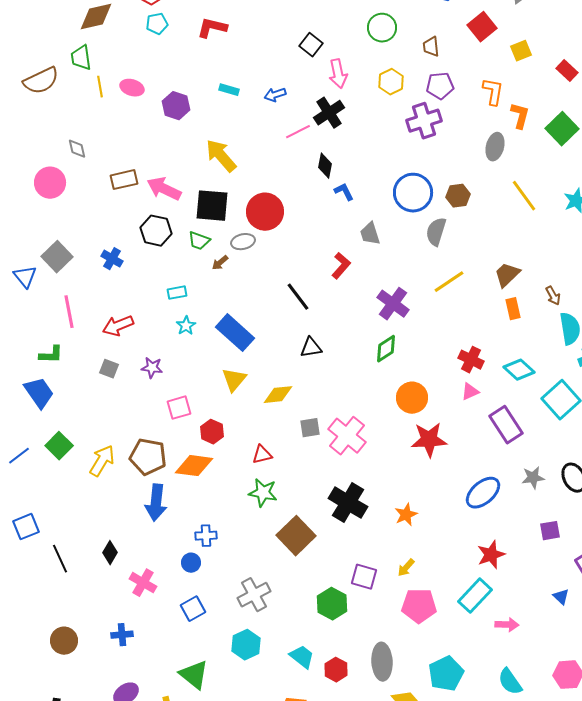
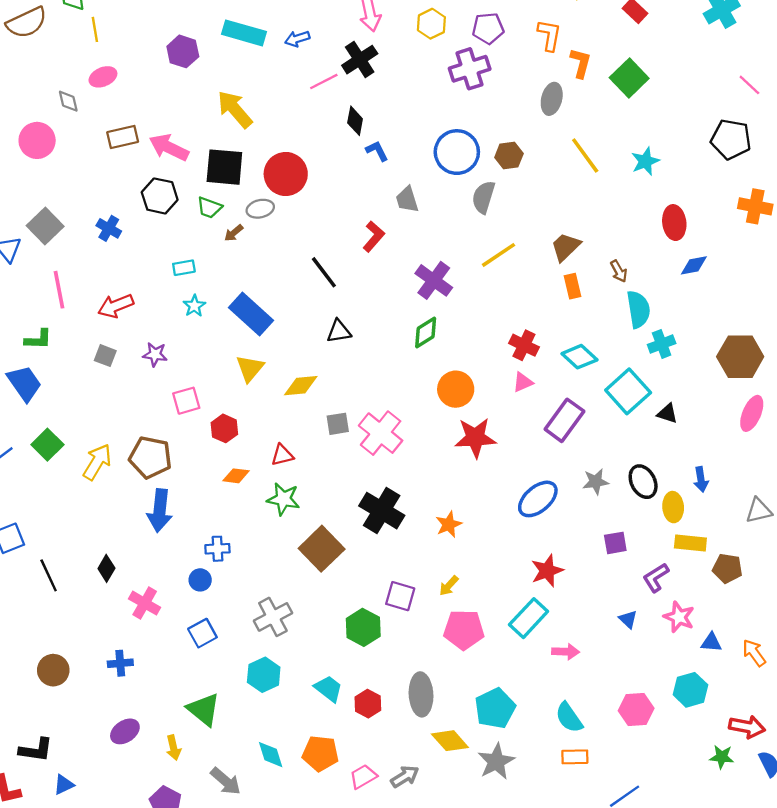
pink ellipse: (132, 88) -> (103, 77), moved, turned -40
cyan rectangle: (229, 90) -> (244, 33), size x1.8
purple rectangle: (506, 425) -> (564, 420), turned 69
orange diamond: (194, 466) -> (236, 476), moved, size x0.6

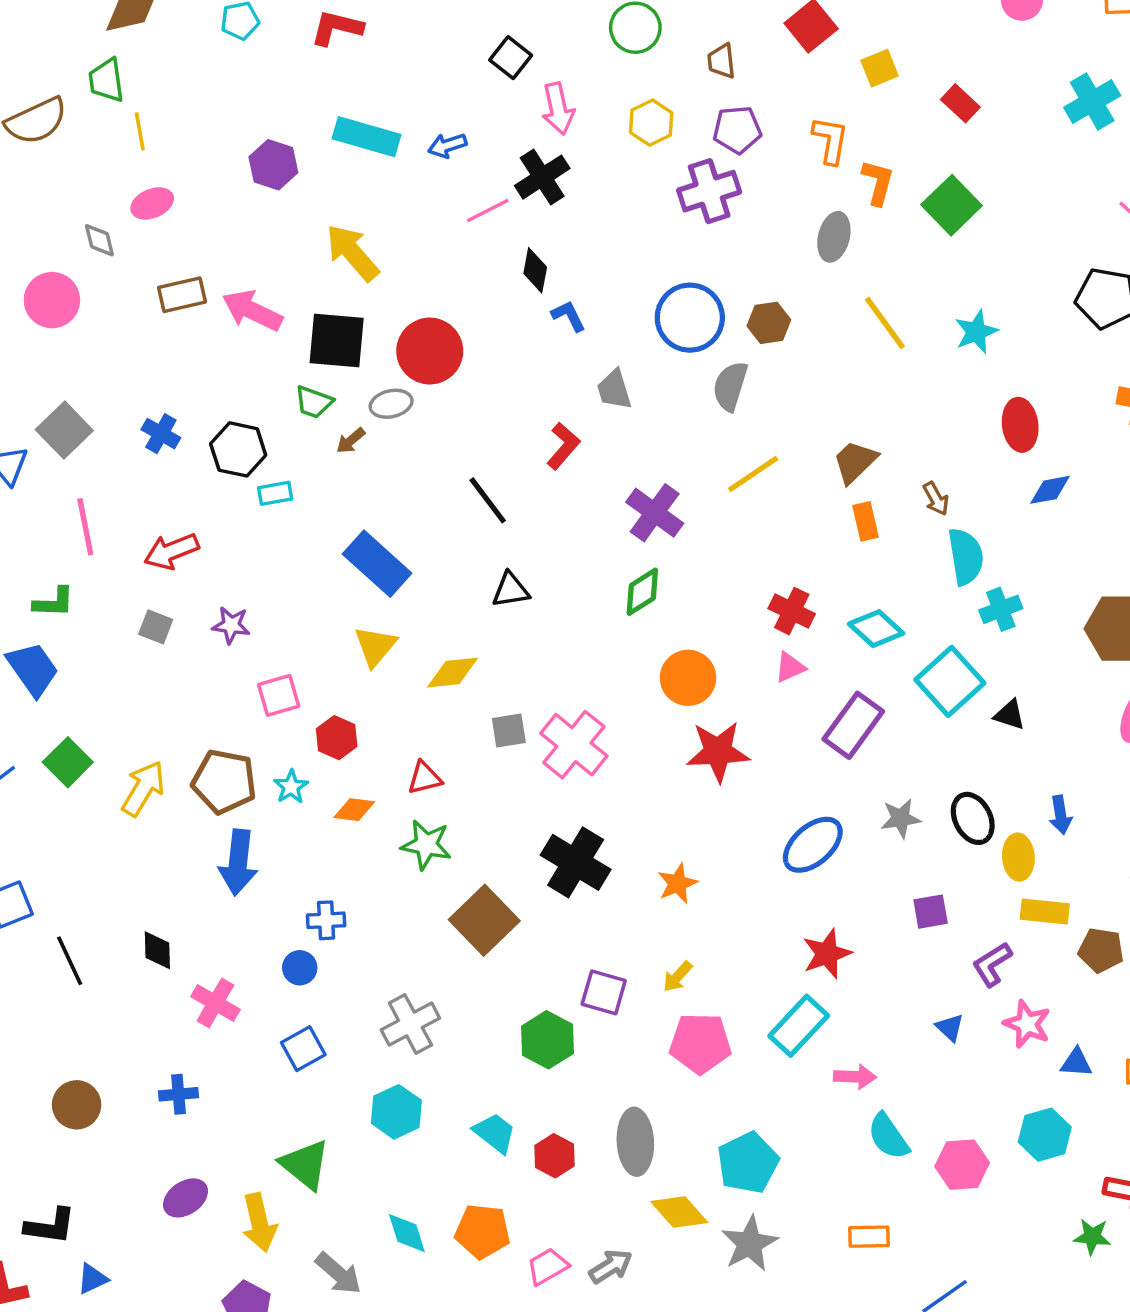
black hexagon: (160, 196) -> (238, 449), moved
cyan star: (194, 306) -> (291, 787), moved
black diamond: (106, 568) -> (157, 950), turned -32
cyan semicircle: (569, 718) -> (888, 1136), moved
yellow arrow: (174, 748) -> (259, 1223), size x1.5

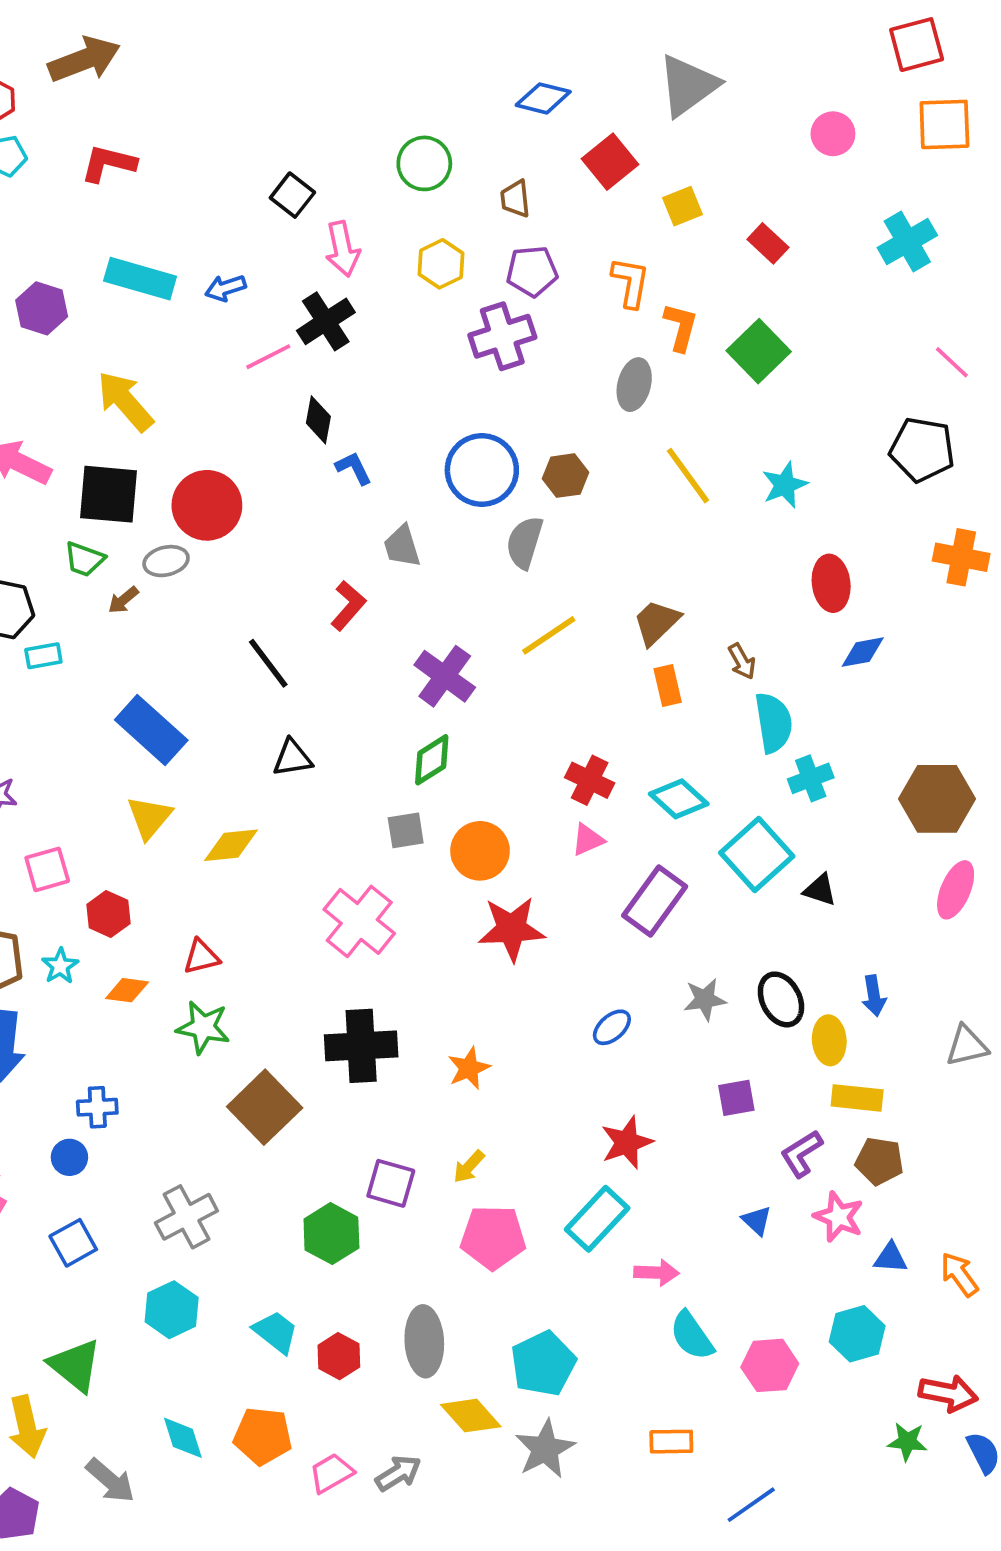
gray square: (509, 731) -> (406, 830), moved
blue ellipse: (813, 845) -> (612, 1027), size x0.6
black cross: (576, 862) -> (361, 1046), turned -34
brown pentagon: (1101, 950) -> (879, 1161), moved

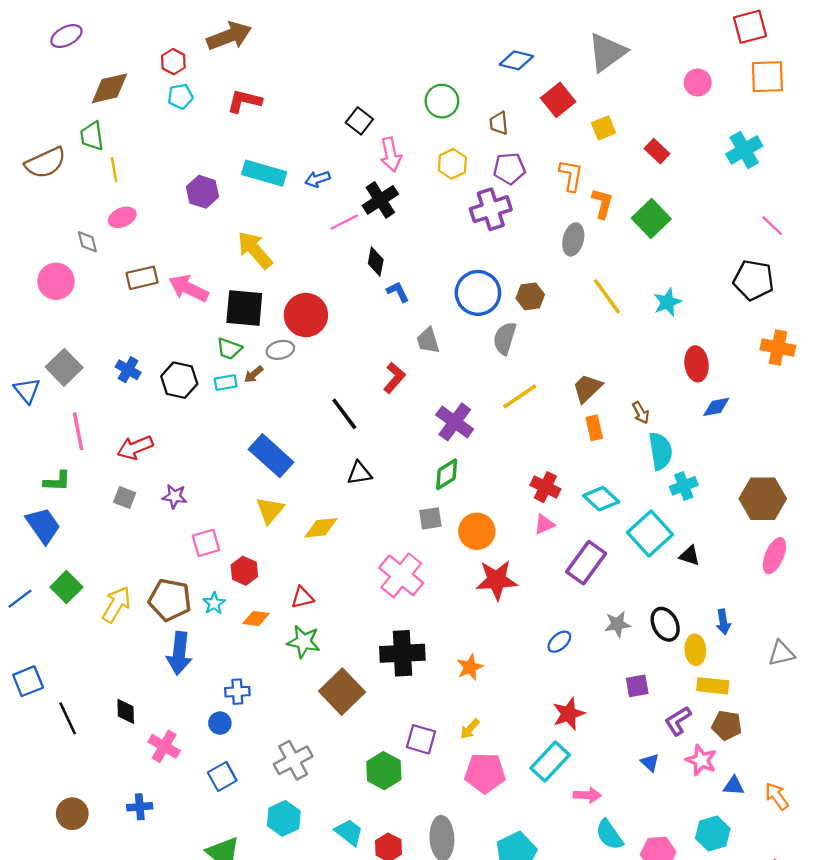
cyan rectangle: (43, 656) -> (226, 382), moved

